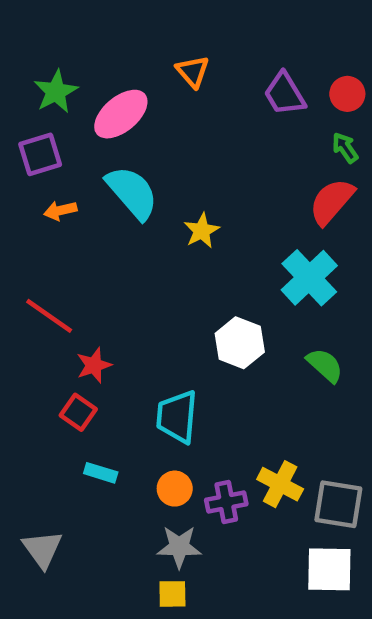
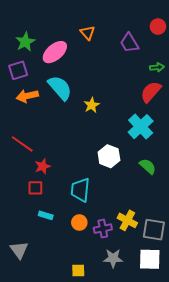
red circle: (347, 94) -> (158, 27), moved
green arrow: (345, 148) -> (157, 67), turned 120
orange arrow: (60, 210) -> (27, 96), size x1.5
red square: (78, 412) -> (35, 188), turned -35
gray star: (179, 547) -> (113, 258), moved

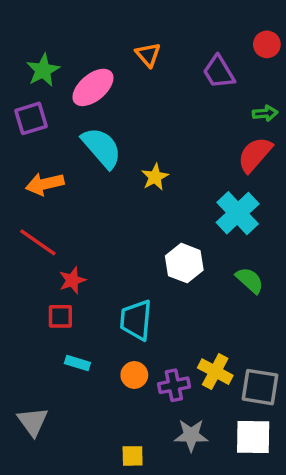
orange arrow: (27, 96) -> (45, 184), moved

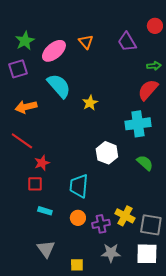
orange triangle: (148, 55) -> (86, 42), moved
cyan cross: (238, 213) -> (138, 124), turned 35
gray triangle: (33, 421) -> (46, 249), moved

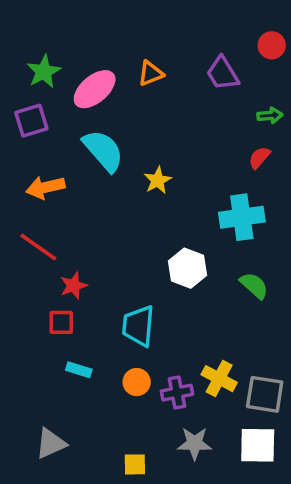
orange triangle: (86, 42) -> (151, 73), turned 49
red semicircle: (148, 90) -> (259, 158), size x0.6
gray triangle: (46, 249) -> (51, 443), moved, turned 42

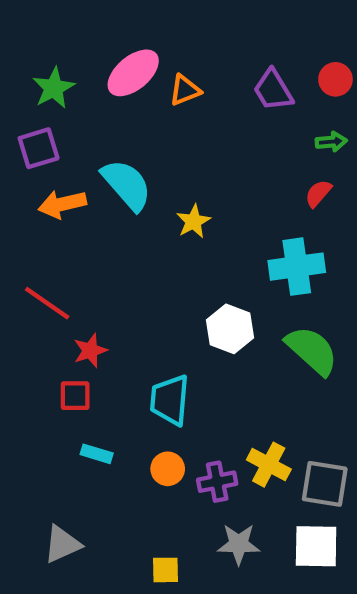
red circle: (272, 45) -> (335, 79), moved
pink ellipse: (95, 89) -> (133, 73), moved
orange arrow: (45, 187) -> (62, 204), moved
green semicircle: (254, 286) -> (312, 350), size x1.5

